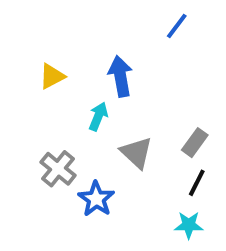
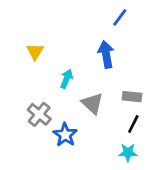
yellow triangle: (52, 76) -> (35, 52), turned -30
blue arrow: (120, 76) -> (106, 54), moved
gray rectangle: (195, 143) -> (132, 97), turned 60

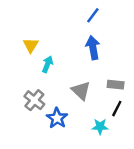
blue line: (120, 17) -> (93, 15), moved
cyan arrow: (66, 79) -> (47, 64), moved
cyan star: (128, 153) -> (100, 127), moved

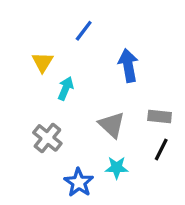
blue line: (93, 15) -> (84, 31), moved
blue star: (57, 118) -> (79, 182), moved
cyan star: (100, 127) -> (117, 168), moved

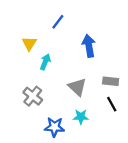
black line: (161, 150) -> (112, 104), turned -56
blue star: (79, 182) -> (54, 127), turned -30

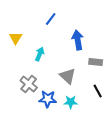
yellow triangle: (29, 43) -> (16, 38), moved
gray rectangle: (111, 81) -> (96, 62), moved
blue star: (54, 127) -> (48, 99), moved

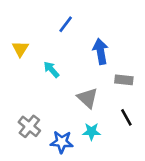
cyan arrow: (40, 54) -> (51, 70), turned -64
gray cross: (29, 84) -> (29, 126), moved
blue star: (48, 99) -> (62, 142), moved

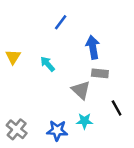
yellow triangle: (20, 49) -> (13, 57), moved
gray rectangle: (124, 80) -> (100, 73), moved
gray cross: (29, 126) -> (17, 129), moved

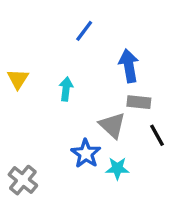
cyan arrow: (48, 64) -> (66, 89), turned 49
black line: (117, 108) -> (157, 135), moved
blue star: (57, 131) -> (86, 154), moved, turned 30

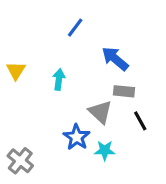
blue arrow: (129, 66) -> (115, 59), turned -40

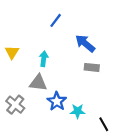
gray triangle: (100, 112) -> (38, 83), moved, turned -36
black line: (140, 121) -> (104, 124), moved
gray cross: (20, 161) -> (15, 105), moved

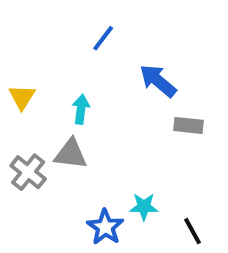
gray rectangle: (92, 67) -> (188, 125), moved
blue star: (57, 101) -> (105, 227), moved
gray cross: (15, 105) -> (28, 172), moved

